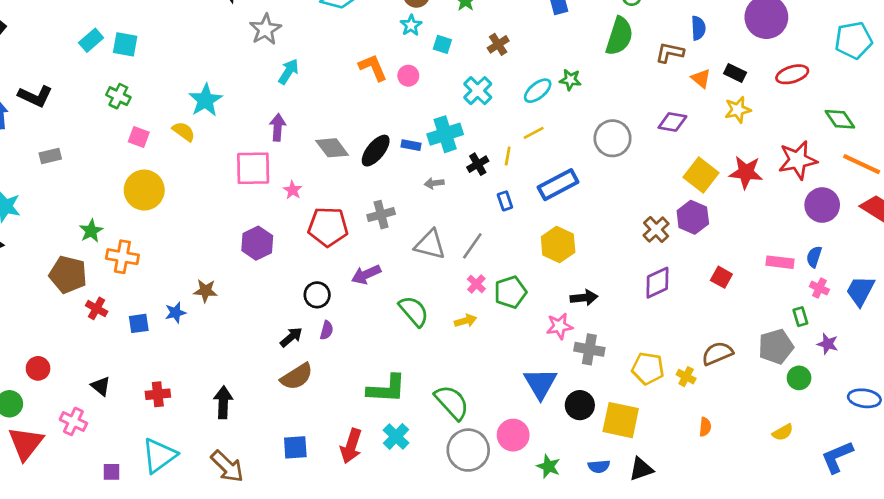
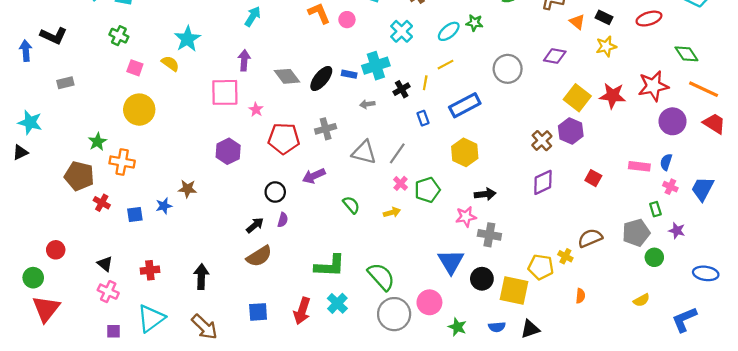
green semicircle: (414, 311) -> (351, 205), size x0.7
yellow pentagon: (648, 368) -> (541, 267), moved
pink cross: (73, 421) -> (108, 292), moved

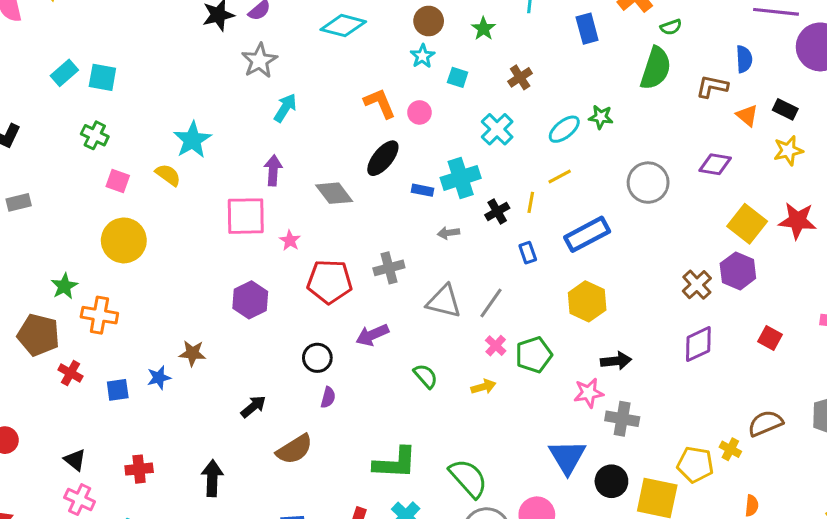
black ellipse: (321, 78) -> (383, 158), moved
black arrow: (255, 225) -> (253, 407), moved

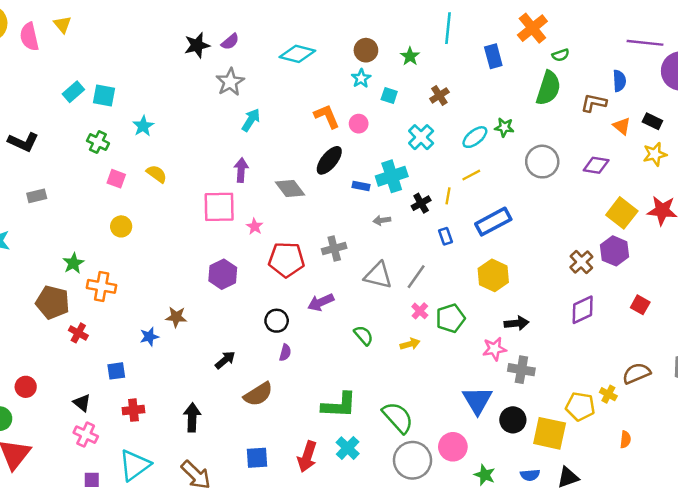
cyan star: (192, 140) -> (143, 126), moved, size x0.7
gray circle: (648, 183) -> (542, 162), moved
yellow circle: (124, 240) -> (121, 226), size x0.6
blue square: (118, 390) -> (116, 371), moved

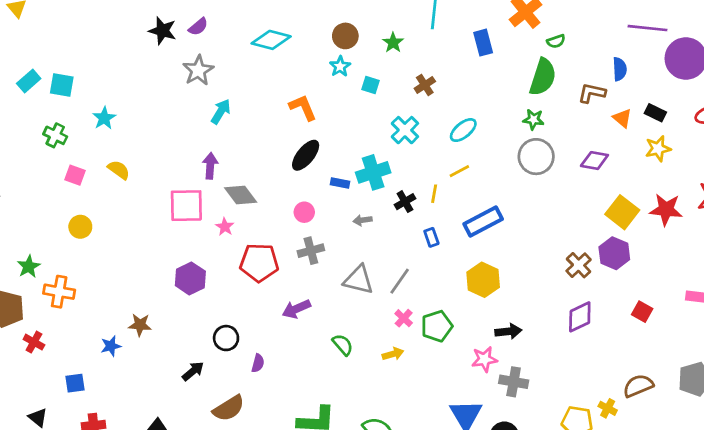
black star: (197, 45) -> (162, 31), turned 30
pink circle: (359, 124) -> (304, 212), moved
green star: (504, 127) -> (533, 119), moved
gray diamond: (290, 189) -> (241, 195), moved
black circle: (277, 321) -> (226, 338), moved

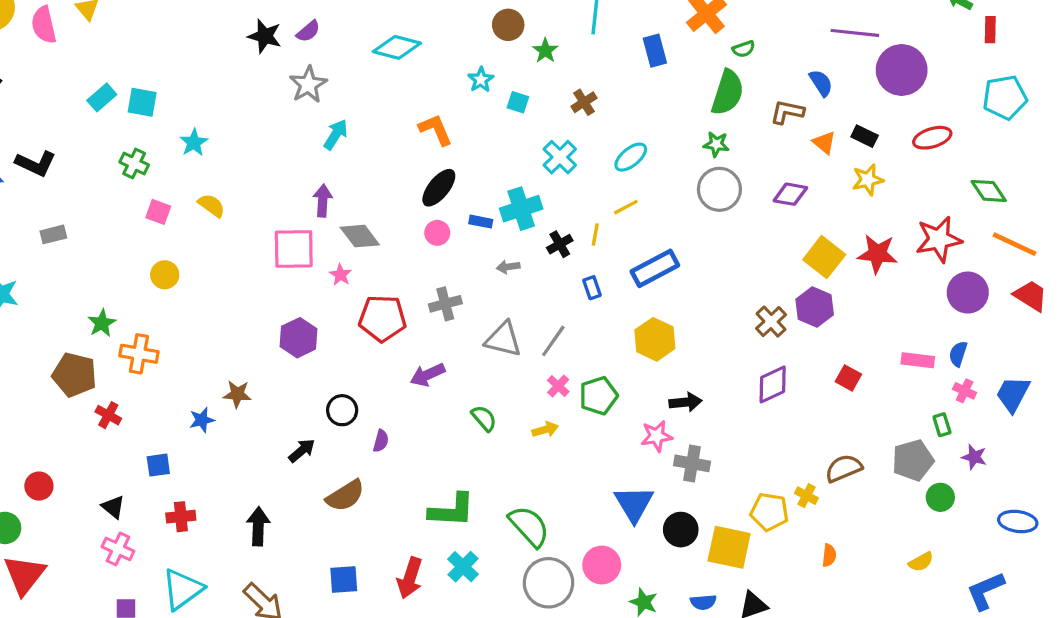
brown circle: (345, 36) -> (508, 25), moved
blue semicircle: (620, 69) -> (821, 83), turned -30
pink circle: (304, 212) -> (437, 233), moved

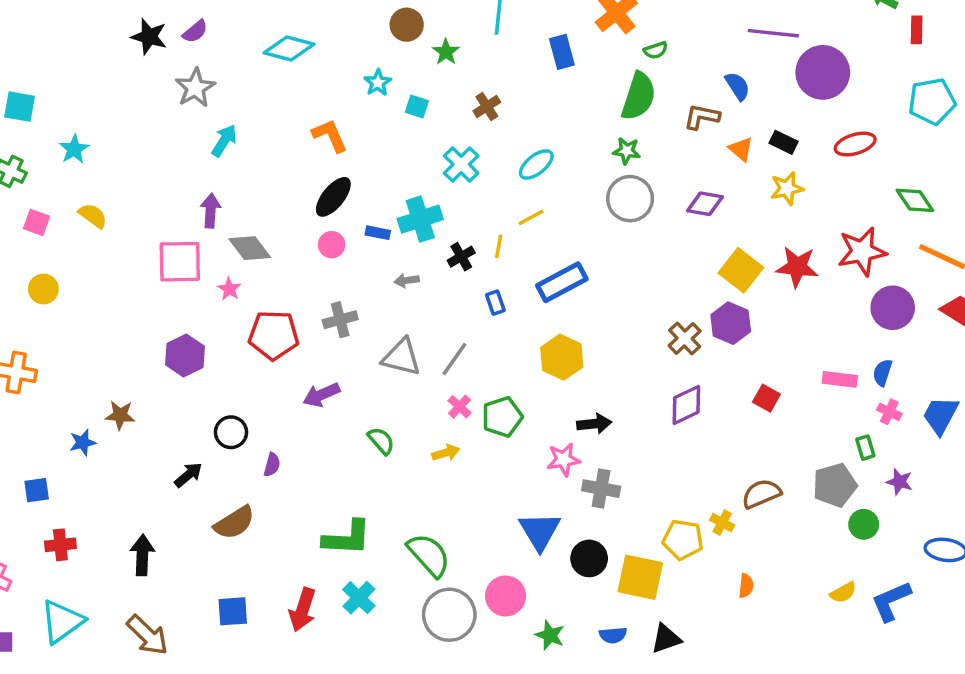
blue L-shape: (985, 591) -> (891, 601), moved

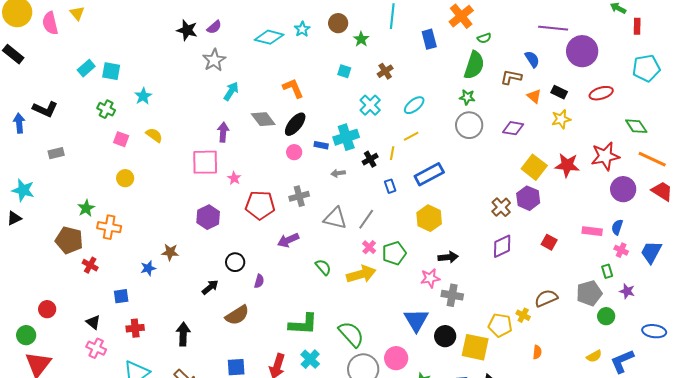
cyan star: (378, 83) -> (302, 29), moved
gray diamond: (250, 248) -> (263, 119), moved
yellow arrow: (446, 453) -> (361, 274), size x1.8

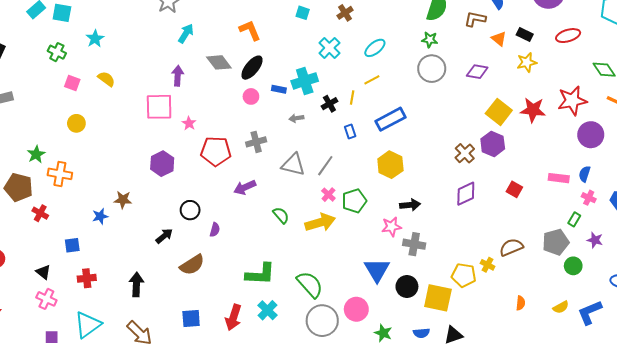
green rectangle: (607, 271) -> (574, 219), turned 48
orange semicircle: (537, 352) -> (521, 303), moved

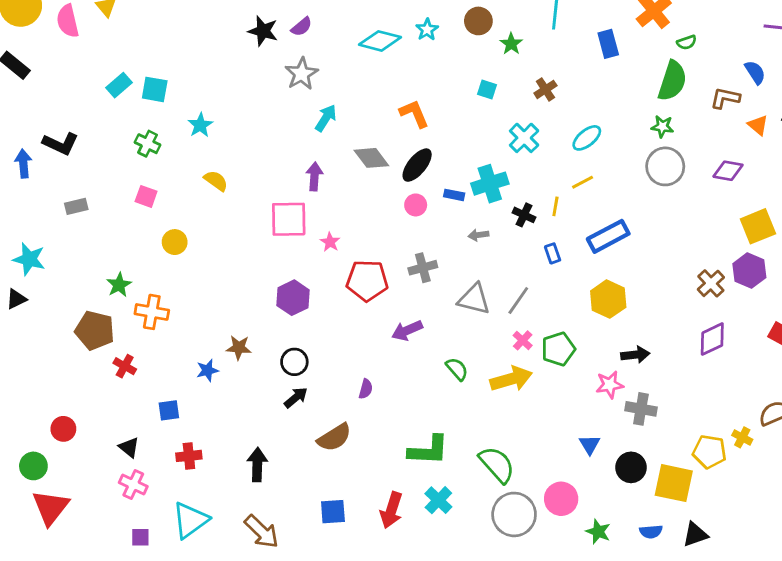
pink square: (72, 83) -> (146, 196), moved
black cross: (329, 104) -> (524, 215), turned -35
yellow square: (499, 112) -> (758, 226), turned 30
black circle: (190, 210) -> (294, 362), moved
blue triangle: (377, 270) -> (590, 445), size x0.6

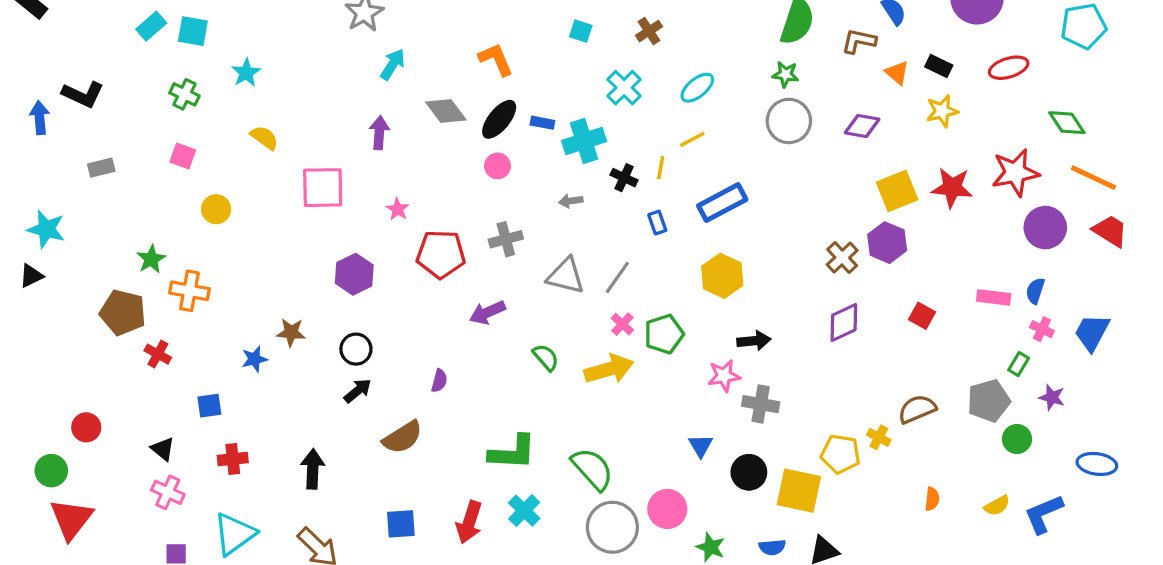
blue rectangle: (454, 195) -> (542, 123), moved
pink square: (289, 219) -> (323, 188), moved

